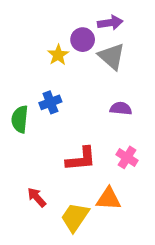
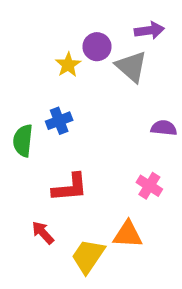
purple arrow: (110, 23) -> (149, 30), moved
purple semicircle: (121, 108) -> (164, 128), moved
red L-shape: (81, 159) -> (70, 188), moved

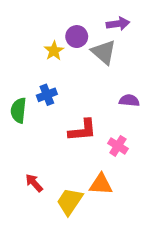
red L-shape: (70, 188) -> (82, 130), moved

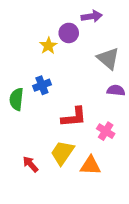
purple arrow: (118, 24) -> (92, 16), moved
gray triangle: (104, 52) -> (108, 58), moved
yellow trapezoid: (70, 201) -> (62, 153), moved

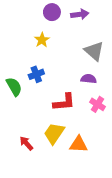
purple circle: (69, 33) -> (52, 12), moved
purple semicircle: (116, 90) -> (89, 79), moved
green semicircle: (16, 99) -> (14, 87), turned 144
pink cross: (106, 131) -> (97, 104), moved

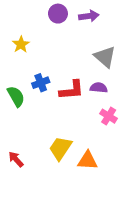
yellow star: (42, 40) -> (21, 44), moved
red L-shape: (64, 102) -> (72, 90), moved
red arrow: (26, 143) -> (16, 159), moved

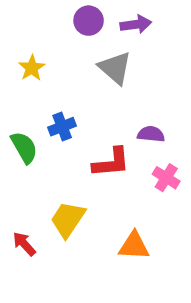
gray triangle: (105, 57) -> (115, 68), moved
red L-shape: (72, 90) -> (111, 163), moved
yellow trapezoid: (60, 148) -> (68, 219), moved

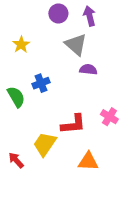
purple arrow: (136, 24) -> (90, 16), turned -96
purple semicircle: (151, 134) -> (88, 69), moved
red L-shape: (111, 163) -> (73, 124), moved

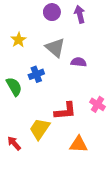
gray triangle: (76, 45) -> (55, 48), moved

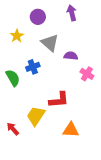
purple circle: (52, 12) -> (38, 17), moved
pink cross: (98, 104) -> (87, 74), moved

